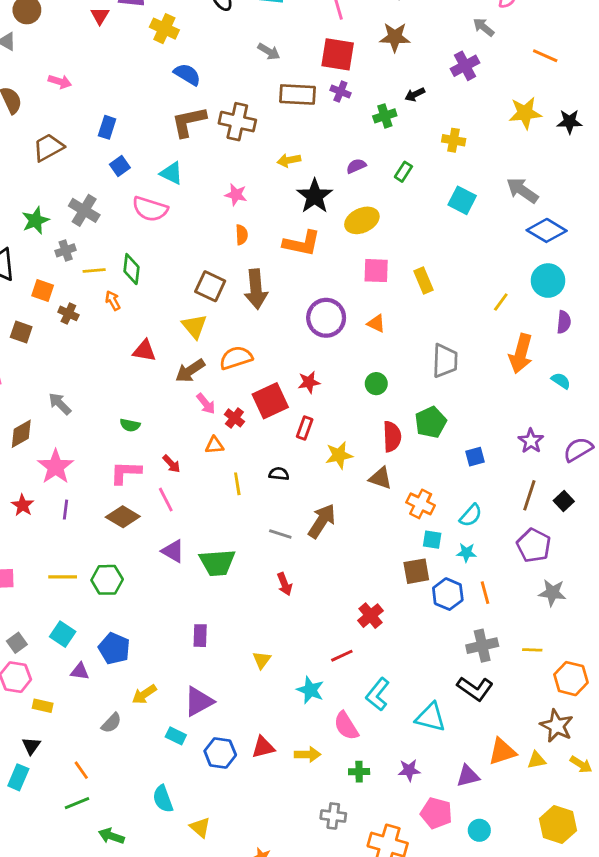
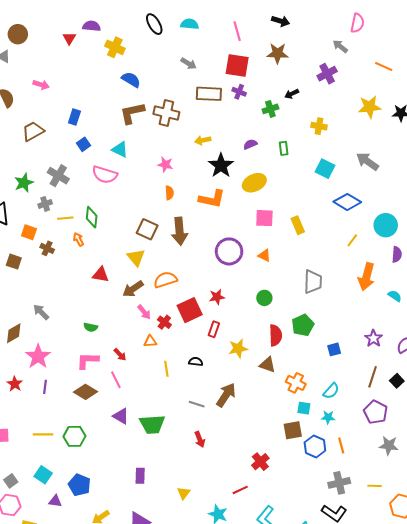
green rectangle: (403, 172) -> (284, 148), turned -40
blue diamond: (547, 230) -> (347, 202), moved

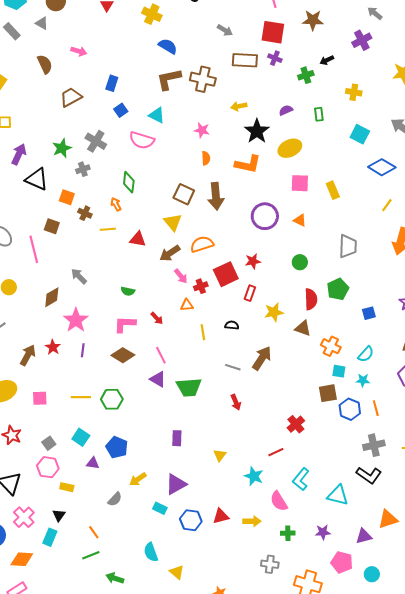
yellow line: (65, 218) -> (108, 229), moved
red cross: (164, 322) -> (201, 286), turned 32
pink line: (116, 380) -> (161, 355), moved

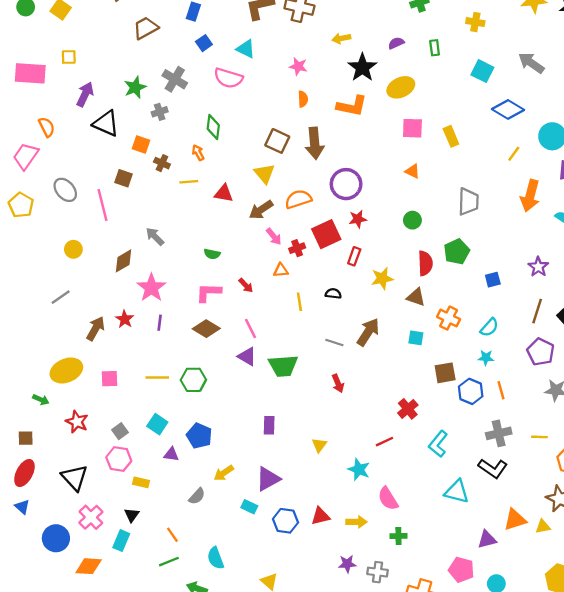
purple circle: (265, 216) -> (346, 184), moved
cyan square: (339, 371) -> (416, 338), moved
cyan L-shape: (301, 479) -> (438, 444), moved
purple star: (323, 532) -> (347, 564), moved
cyan semicircle: (151, 552) -> (216, 558), moved

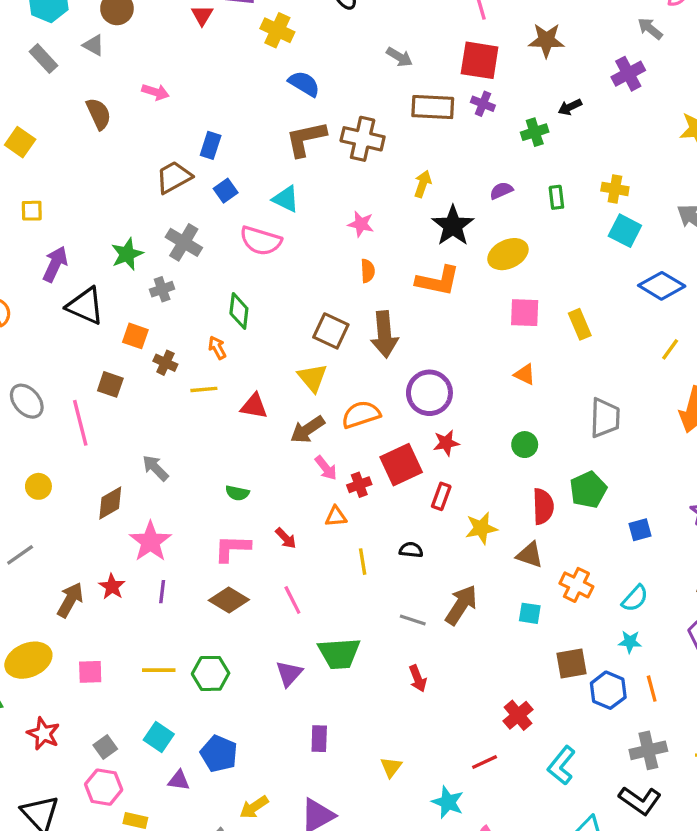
yellow cross: (475, 22) -> (615, 189), moved
brown trapezoid: (146, 28) -> (174, 177), moved
yellow arrow: (341, 38) -> (423, 184), turned 120
purple triangle: (247, 356) -> (289, 673), moved, turned 42

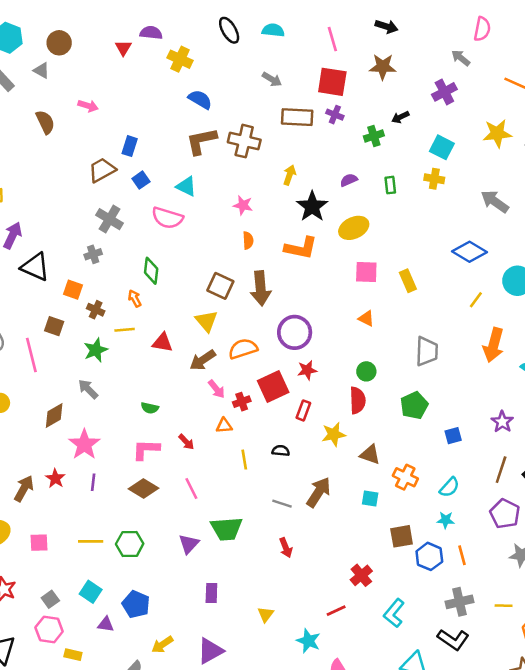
cyan square: (625, 231) -> (442, 147), moved
green star: (127, 254) -> (96, 350), moved
red semicircle: (543, 506) -> (358, 400), moved

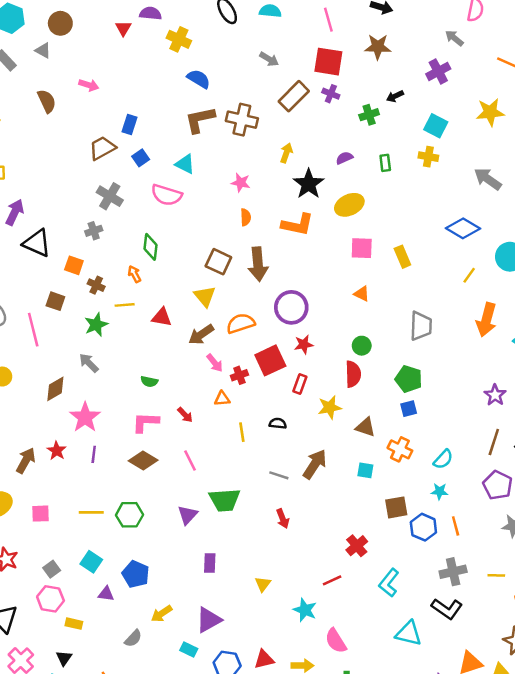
brown rectangle: (297, 117) -> (294, 96), turned -48
green pentagon: (414, 405) -> (409, 379), turned -30
blue square: (453, 436) -> (409, 409), moved

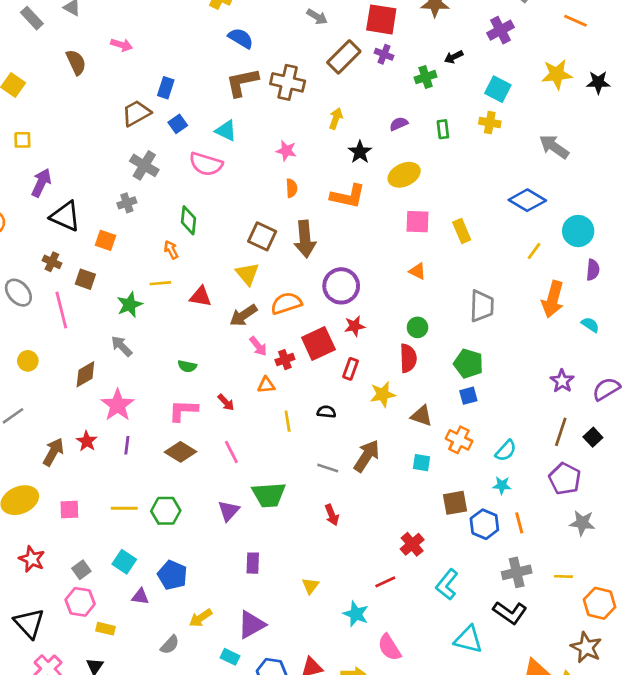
black star: (309, 184) -> (360, 152), size x0.7
brown cross: (96, 285) -> (52, 262), moved

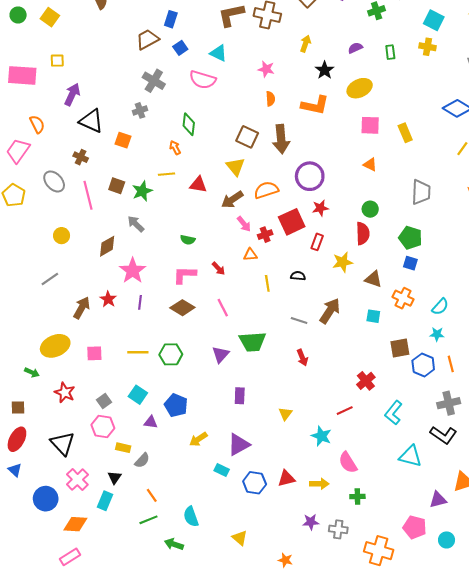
brown square: (85, 279) -> (117, 186), moved
blue square: (468, 396) -> (410, 263), turned 32
gray semicircle: (170, 645) -> (142, 460), moved

